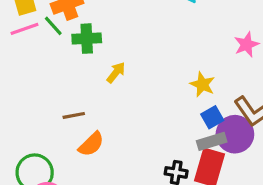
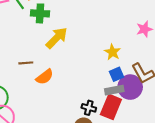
yellow arrow: (116, 72) -> (57, 38), size x1.6
orange semicircle: (91, 144) -> (45, 77), moved

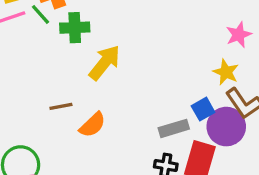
yellow star: (112, 52) -> (226, 72), moved
gray rectangle: (114, 90) -> (174, 128), moved

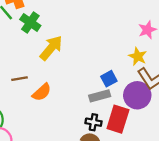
green cross: (75, 28) -> (30, 22), turned 36
blue square: (203, 109) -> (109, 79), moved

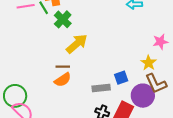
brown line: (19, 79) -> (63, 67), moved
gray rectangle: (100, 96) -> (101, 88), moved

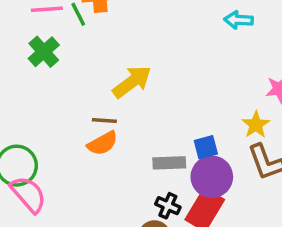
green cross: (63, 19) -> (44, 52), moved
purple circle: (143, 96) -> (212, 177), moved

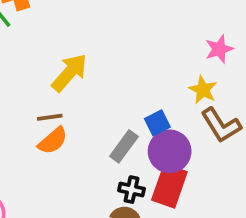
gray rectangle: (169, 163) -> (124, 146), turned -40

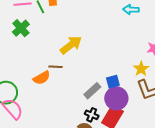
orange semicircle: (53, 141) -> (42, 78), moved

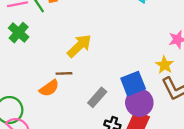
blue square: (113, 82) -> (133, 84), size x1.5
gray rectangle: (92, 91) -> (97, 97), moved

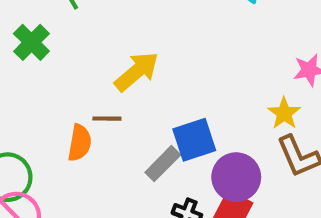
blue square: (133, 84) -> (194, 140), moved
orange semicircle: (49, 88) -> (80, 143), turned -48

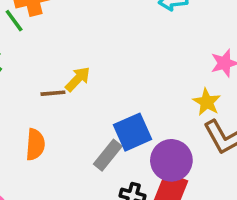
yellow arrow: (137, 72) -> (78, 79), size x0.7
brown line: (107, 119) -> (53, 93), moved

